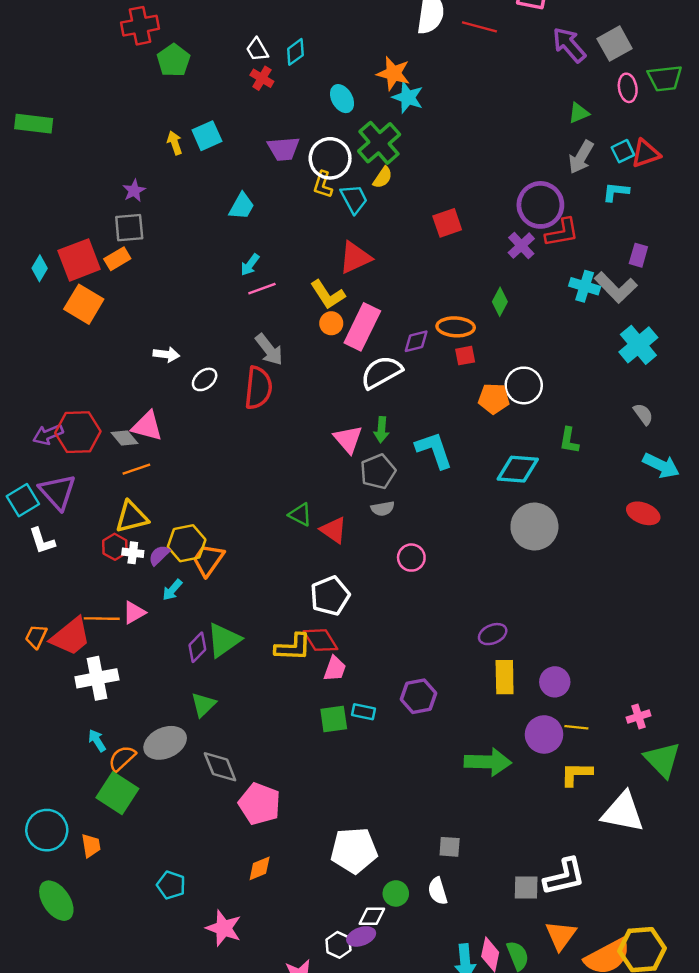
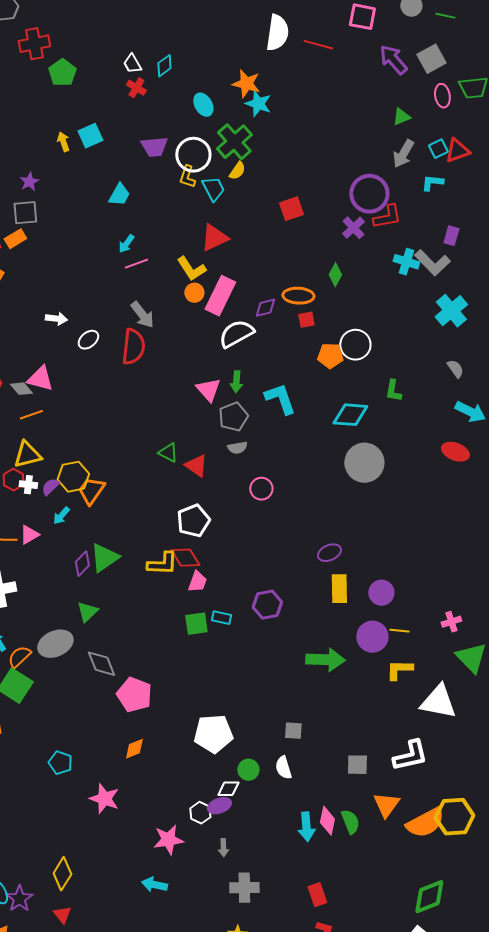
white L-shape: (564, 877) -> (410, 756), moved

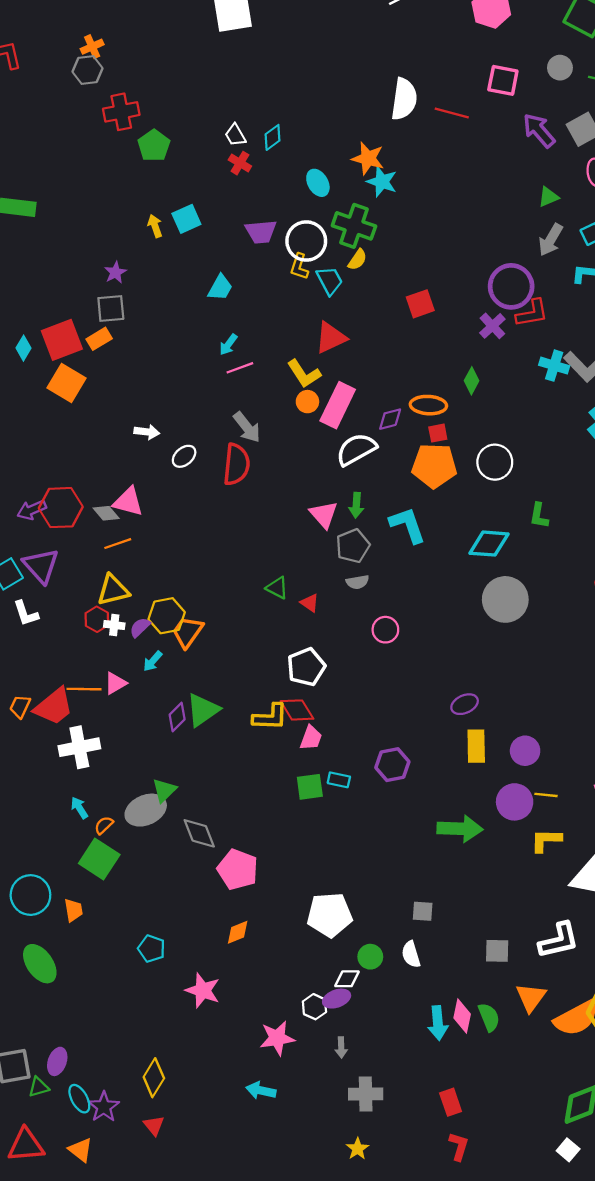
green cross: (234, 142) -> (354, 226), turned -30
orange pentagon: (330, 356) -> (434, 466), moved, size x1.5
red triangle: (196, 466) -> (310, 603), size x0.7
green triangle: (87, 612) -> (164, 790), moved
orange semicircle: (19, 657) -> (104, 825), size x0.7

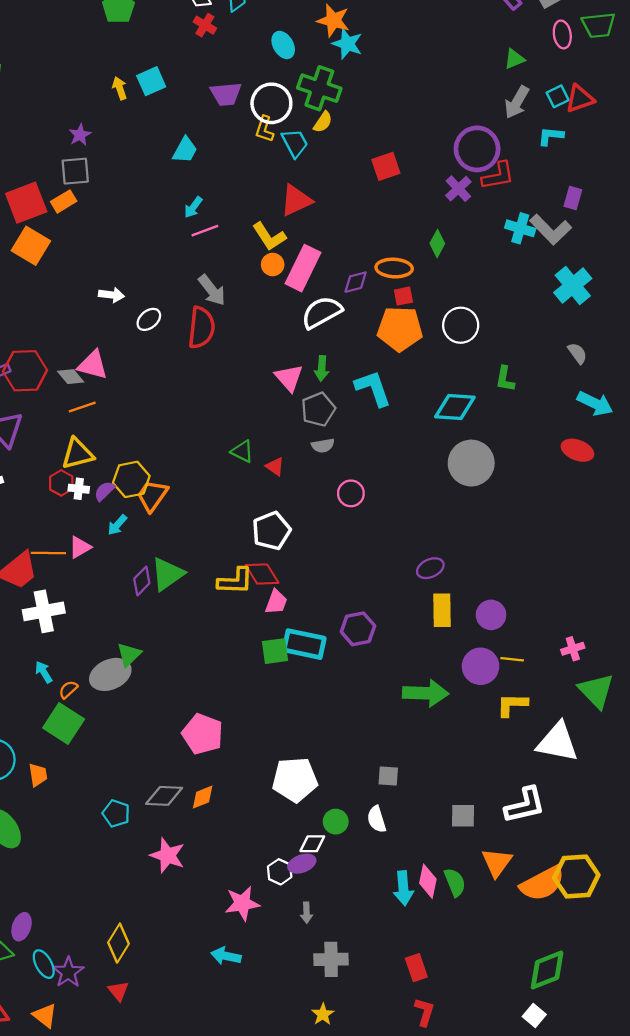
cyan rectangle: (339, 780) -> (304, 644), size x1.8
gray diamond: (199, 833) -> (164, 796), moved, turned -66

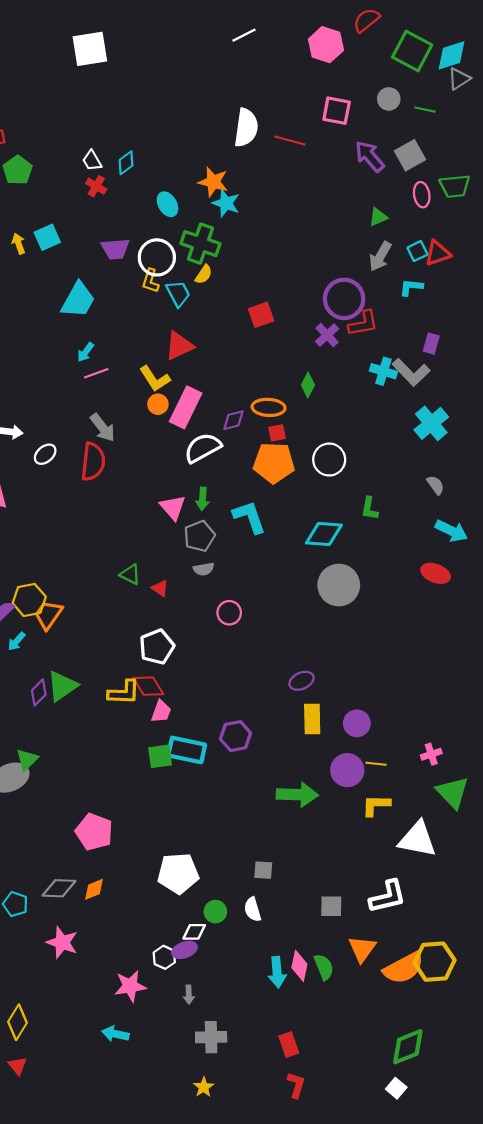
cyan trapezoid: (185, 150) -> (78, 300), size x1.5

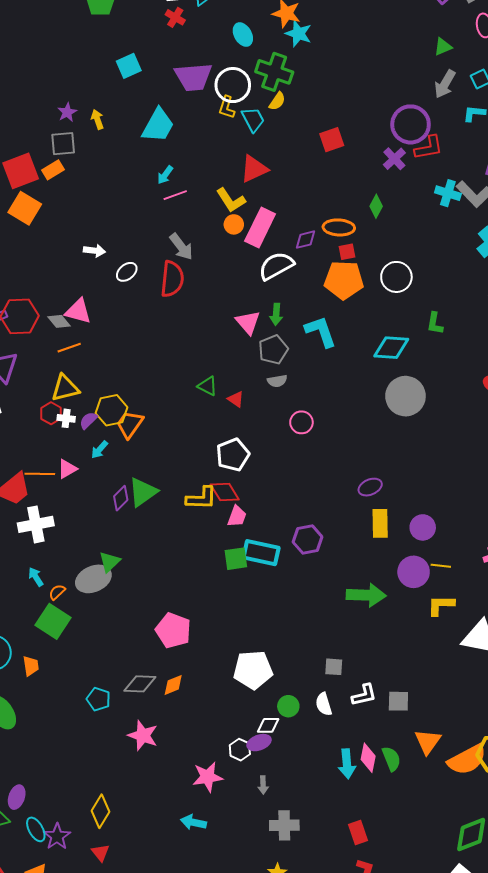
yellow arrow: (19, 244) -> (97, 119), moved
purple trapezoid: (115, 249) -> (193, 77), size x1.4
white L-shape: (388, 897) -> (364, 695), moved, size x0.7

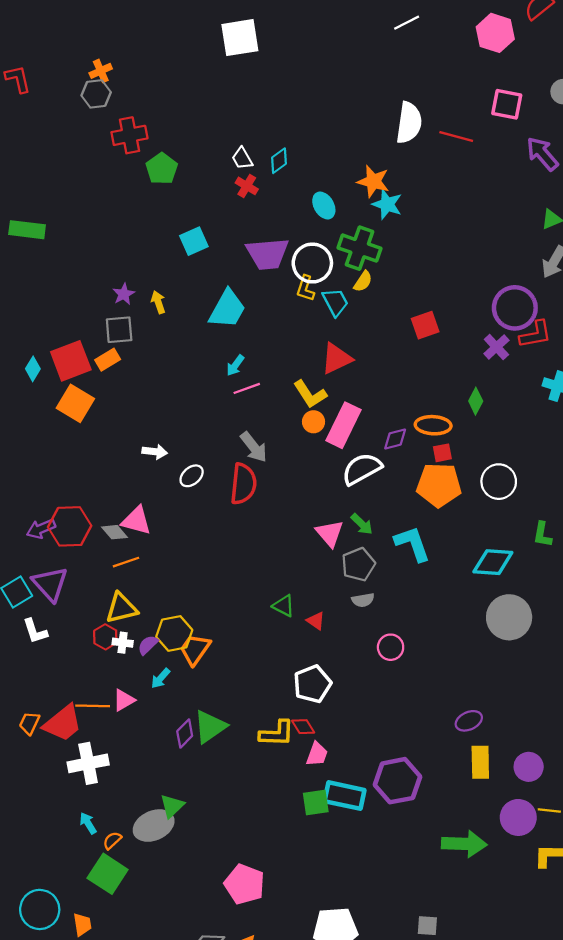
green arrow: (276, 314) -> (362, 524), turned -50
red diamond: (225, 492) -> (303, 727), size x0.7
purple hexagon: (308, 540) -> (397, 781), size x1.4

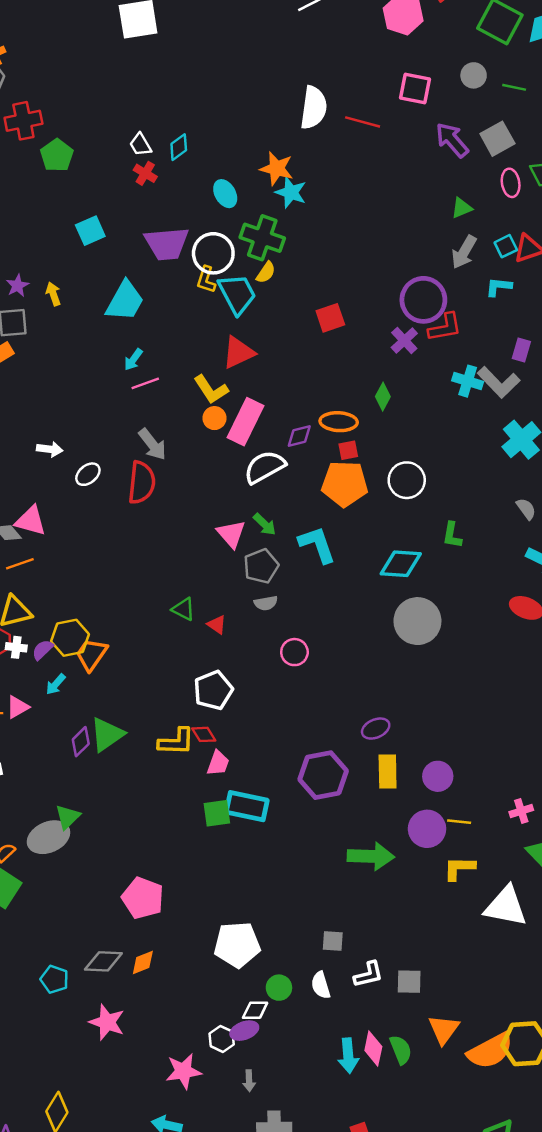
cyan trapezoid: (335, 302) -> (237, 294), size x1.4
purple hexagon: (397, 781) -> (323, 775), moved

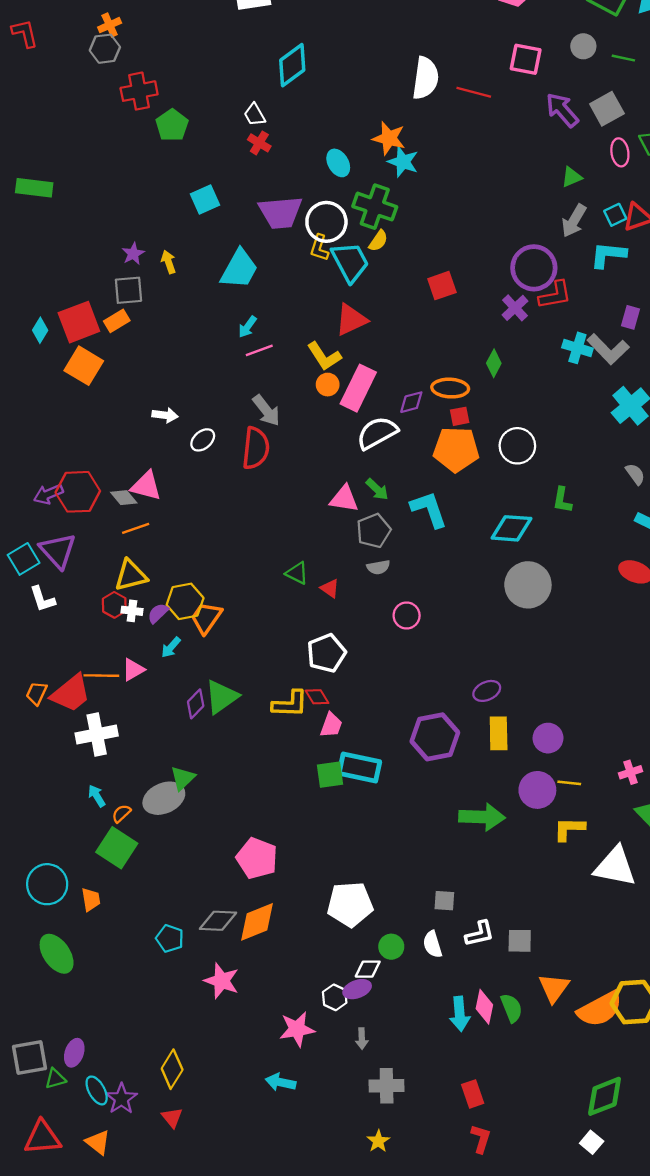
cyan diamond: (179, 147) -> (292, 65), moved, size x1.6
cyan L-shape: (499, 287) -> (608, 255), size x1.4
pink triangle: (231, 534) -> (344, 499), turned -40
orange diamond: (143, 963) -> (257, 922), size x1.6

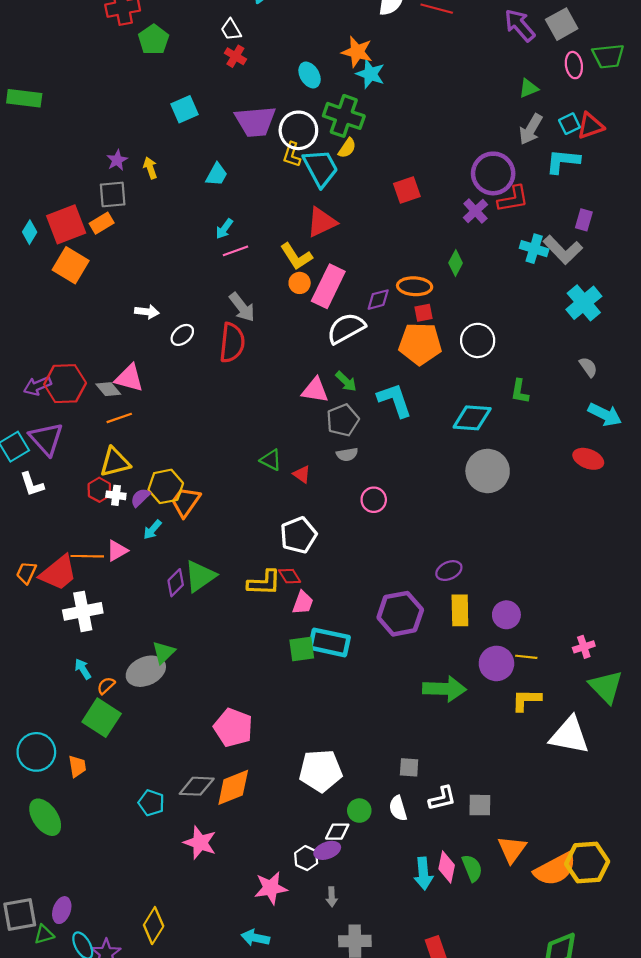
cyan trapezoid: (239, 269) -> (217, 175), size x0.6

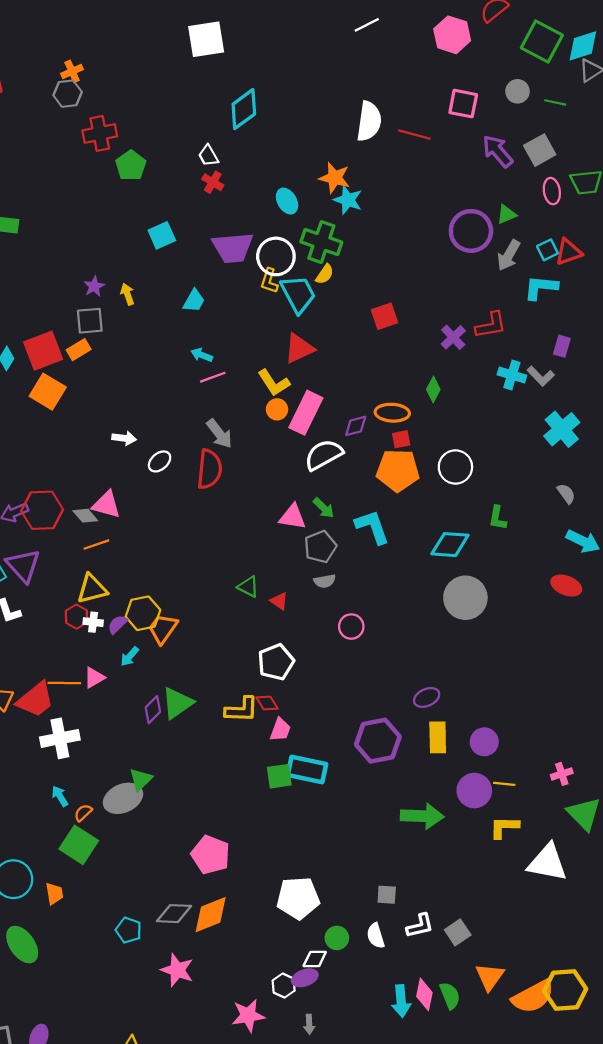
purple circle: (493, 173) -> (471, 231), moved
cyan arrow: (224, 229) -> (202, 355), turned 75
gray L-shape: (563, 250) -> (541, 376), size x0.7
gray square: (480, 805) -> (458, 932), turned -35

